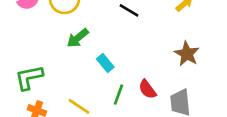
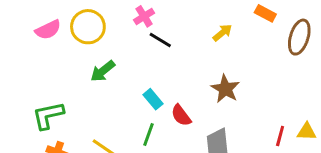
cyan rectangle: (105, 63) -> (153, 99), moved
red semicircle: (147, 89) -> (181, 115), moved

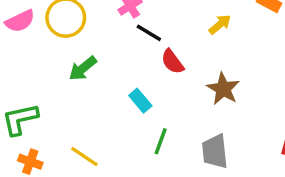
red semicircle: (181, 115) -> (172, 62), moved
green line: (149, 135) -> (161, 141), moved

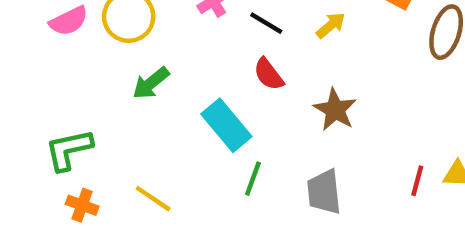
black line: (149, 33) -> (266, 23), moved
cyan rectangle: (140, 101) -> (226, 125), size x1.6

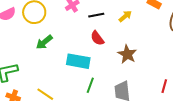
black line: (266, 23) -> (96, 15), turned -42
cyan rectangle: (226, 125) -> (78, 61), turned -40

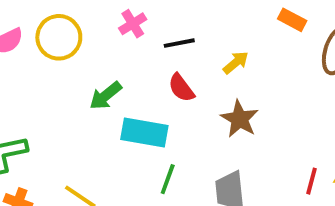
yellow arrow: (125, 16) -> (236, 63), moved
green arrow: (44, 42) -> (105, 96), moved

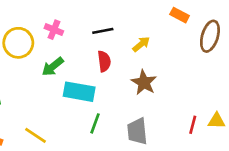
pink cross: (133, 24) -> (54, 30), moved, turned -36
yellow circle: (59, 37) -> (18, 43), moved
red semicircle: (181, 88) -> (104, 61), turned -150

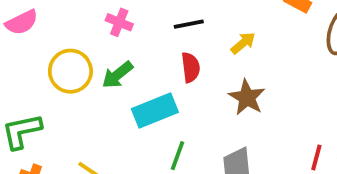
yellow circle: (18, 43) -> (70, 71), moved
cyan rectangle: (79, 92) -> (155, 111), turned -32

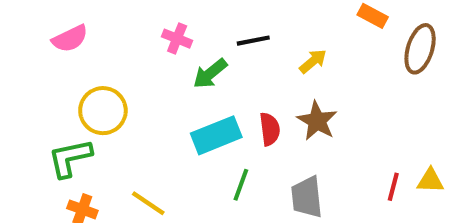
red semicircle: (191, 67) -> (270, 129), moved
yellow circle: (70, 71) -> (103, 111), moved
green arrow: (117, 75) -> (210, 74), moved

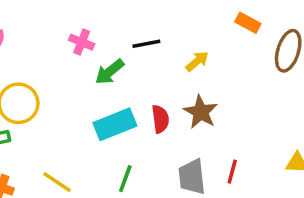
green line: (241, 185) -> (125, 179), moved
red line: (393, 187) -> (232, 172), moved

